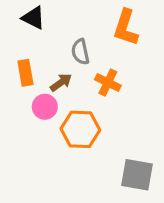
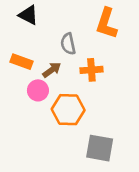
orange rectangle: (25, 73) -> (22, 62), turned -60
orange cross: (108, 82) -> (91, 70), turned -30
gray square: (137, 175) -> (100, 148), moved

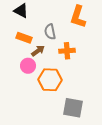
orange rectangle: (22, 62) -> (24, 38), moved

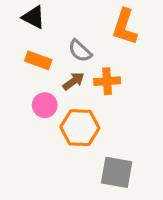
gray semicircle: (50, 32) -> (80, 51), turned -35
brown arrow: (38, 51) -> (74, 81), moved

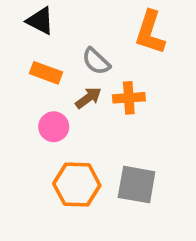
orange hexagon: (80, 128) -> (77, 185), moved
gray square: (117, 172) -> (137, 185), moved

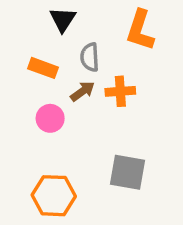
black triangle: (40, 21) -> (63, 19), moved, turned 36
gray semicircle: (96, 61) -> (90, 57), turned 44
orange hexagon: (77, 185) -> (54, 196), moved

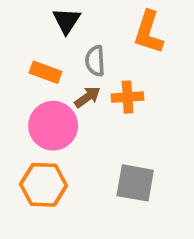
pink circle: (50, 118) -> (53, 126), size x1.6
orange hexagon: (54, 196) -> (44, 185), moved

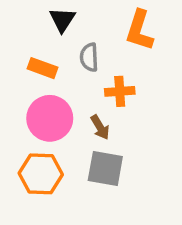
brown arrow: (87, 97) -> (100, 127), moved, turned 95
gray square: (135, 183) -> (105, 169), moved

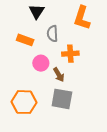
pink circle: (50, 118) -> (41, 63), moved, size x0.6

